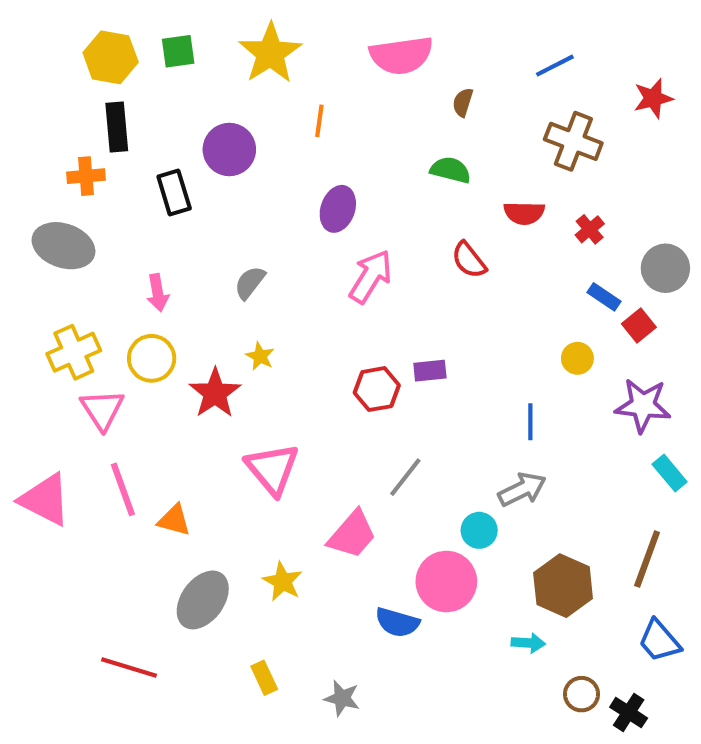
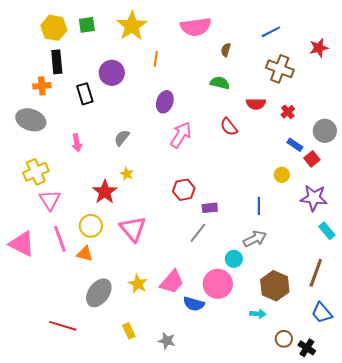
yellow circle: (152, 358) -> (91, 226), moved
purple rectangle: (430, 371) -> (210, 208), moved
pink trapezoid: (352, 534) -> (172, 282), moved

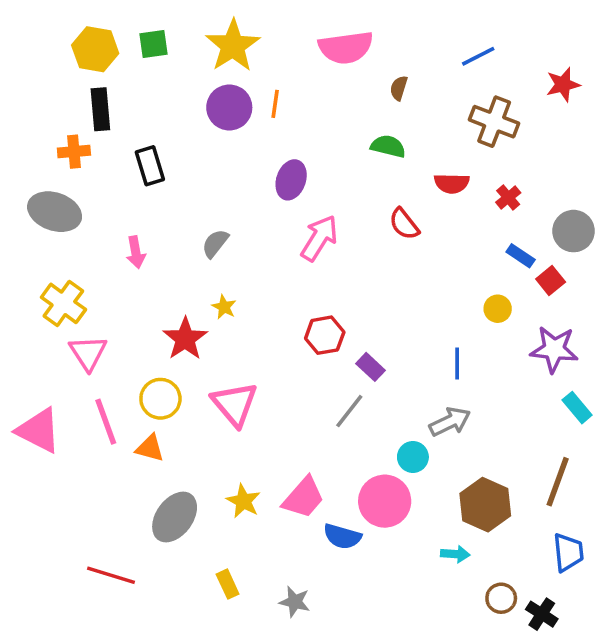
purple circle: (112, 73) -> (229, 107), moved
yellow cross: (36, 172) -> (63, 303), turned -30
purple rectangle: (210, 208) -> (371, 367), turned 49
blue trapezoid: (322, 313) -> (568, 552), turned -145

